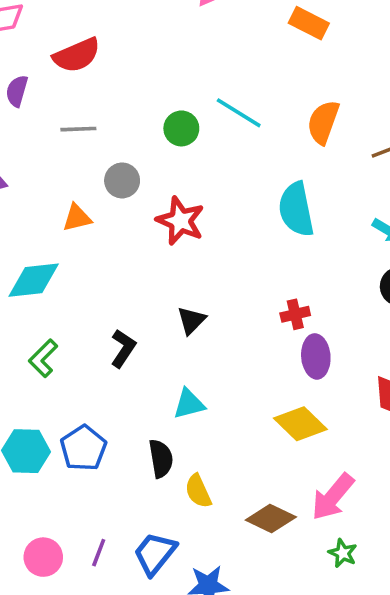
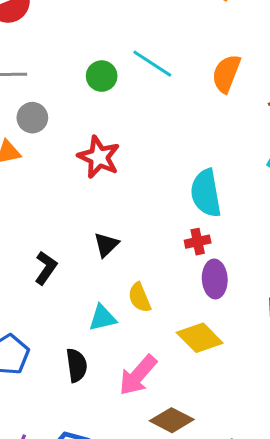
gray circle: (122, 180) -> (32, 118), moved
cyan semicircle: (296, 209) -> (206, 193), moved
yellow semicircle: (198, 491) -> (140, 298), moved
pink arrow: (333, 497) -> (138, 375), moved

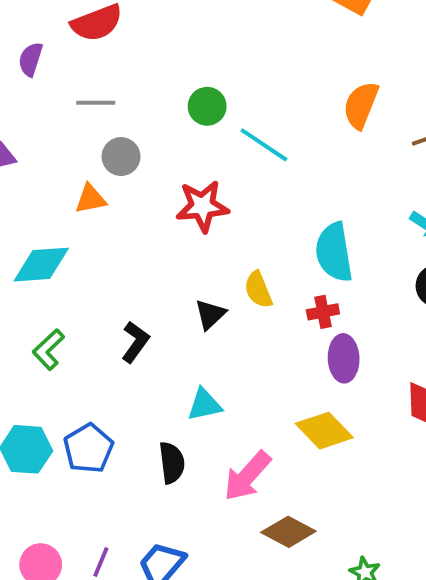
cyan line: (152, 64) -> (264, 145), moved
red star: (99, 157) -> (202, 206), turned -30
yellow semicircle: (140, 298) -> (258, 290), moved

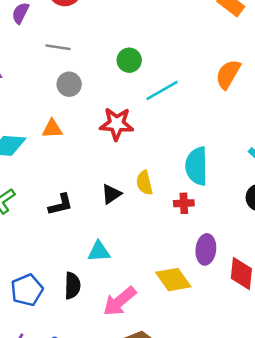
cyan line: (264, 145) -> (162, 90), turned -72
orange triangle: (91, 199) -> (52, 129), moved
black L-shape: (135, 342) -> (61, 205), turned 32
purple ellipse: (344, 358) -> (206, 249), moved
blue pentagon: (88, 448) -> (27, 290), moved

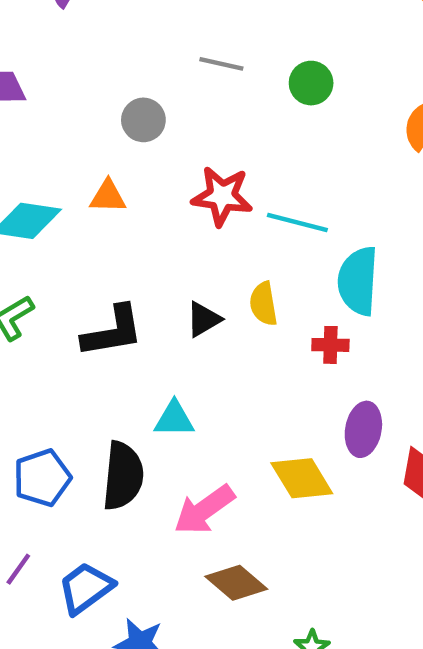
gray line: (58, 47) -> (221, 64), moved
green circle: (129, 60) -> (311, 83), moved
cyan line: (162, 90) -> (297, 223), moved, turned 40
black L-shape: (61, 205) -> (113, 331), size x1.4
black semicircle: (72, 286) -> (123, 476), size x1.4

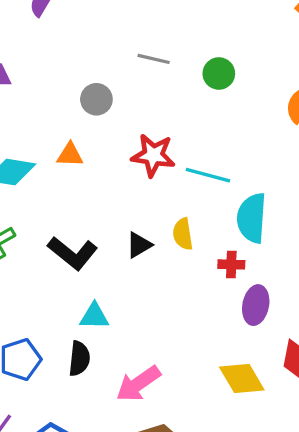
black L-shape: (113, 331) -> (73, 253), turned 48
cyan triangle: (174, 419) -> (94, 316), moved
purple ellipse: (363, 429) -> (256, 305), moved
black semicircle: (123, 476) -> (79, 359), size x0.7
yellow diamond: (302, 478) -> (242, 378), moved

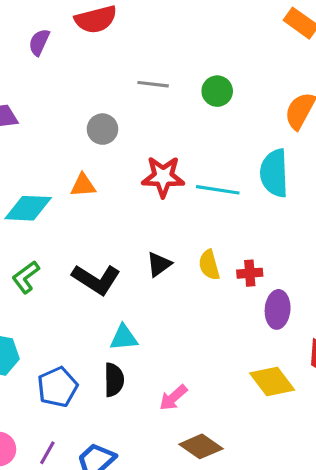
cyan semicircle: (252, 218) -> (274, 173), moved
yellow semicircle: (183, 234) -> (209, 265), moved
pink arrow: (138, 384) -> (173, 398), size x0.7

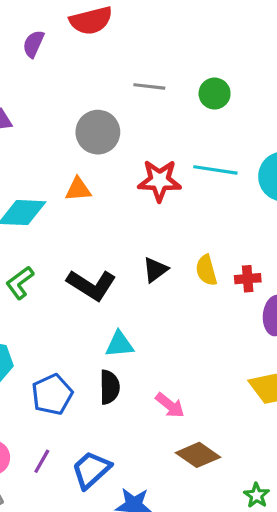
gray circle: (102, 129) -> (98, 132), size x1.4
cyan line: (218, 190) -> (215, 170), moved
pink arrow: (173, 398) -> (170, 405), turned -100

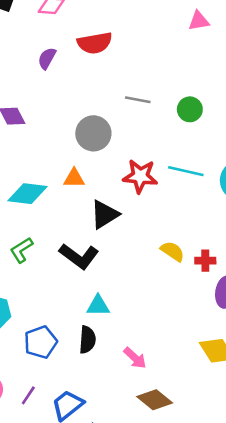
black triangle: (155, 270) -> (105, 214), moved, size x1.4
yellow semicircle: (206, 270) -> (172, 251), turned 135

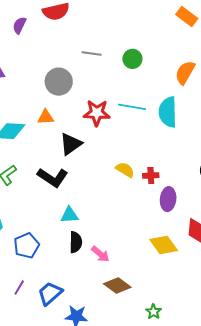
black semicircle: (87, 340) -> (76, 242), moved

